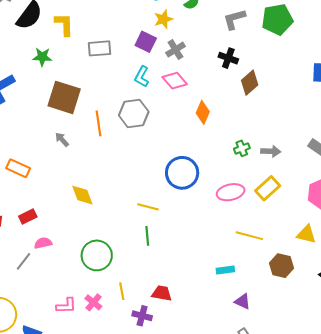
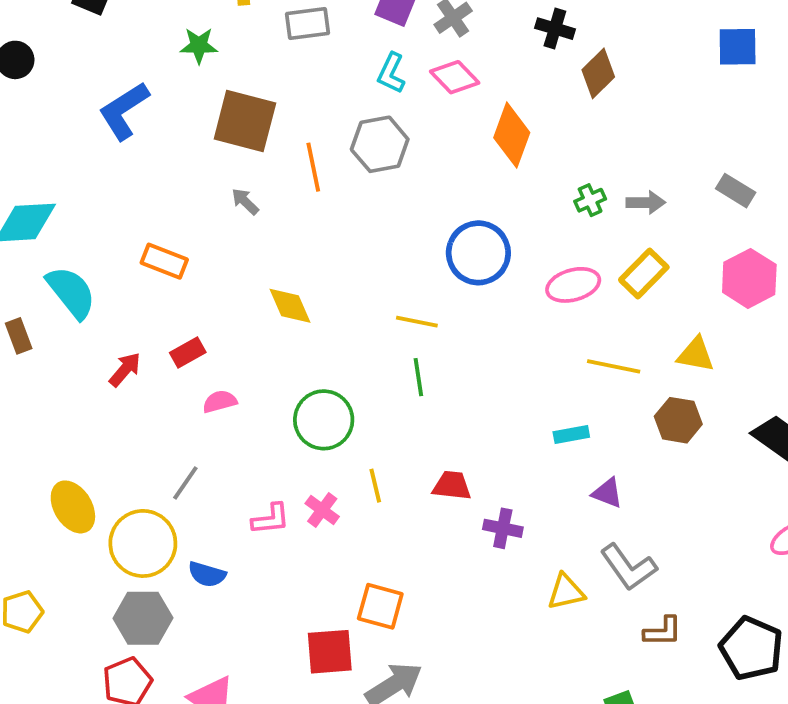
orange diamond: (203, 112) -> (512, 135), size x1.4
yellow triangle: (306, 234) -> (696, 355), moved
gray line: (24, 261) -> (185, 483), moved
purple cross: (142, 316) -> (503, 528), moved

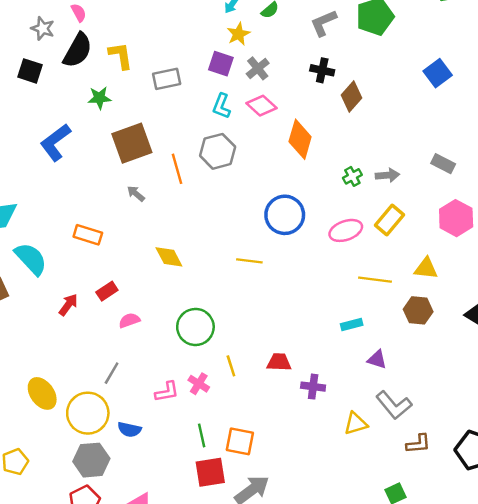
blue square: (738, 47) -> (438, 73), turned -32
brown square: (245, 121) -> (132, 143), turned -30
green line: (418, 377) -> (202, 435), moved

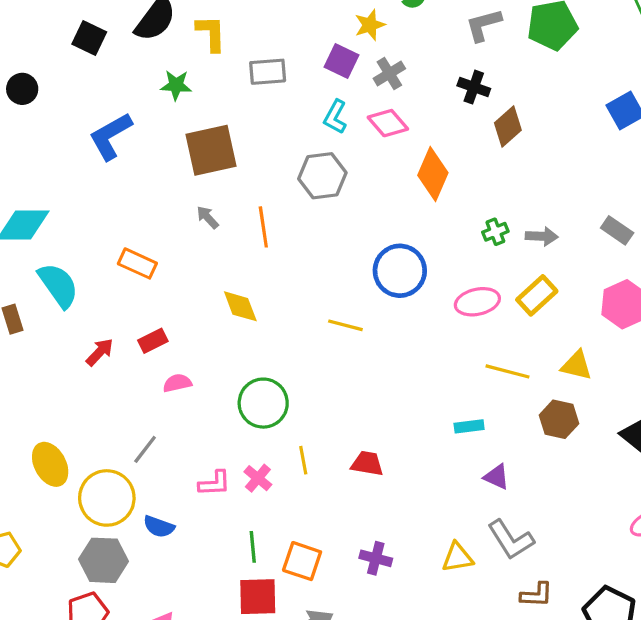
orange line: (177, 169) -> (263, 227), moved
purple cross: (313, 387) -> (376, 558), moved

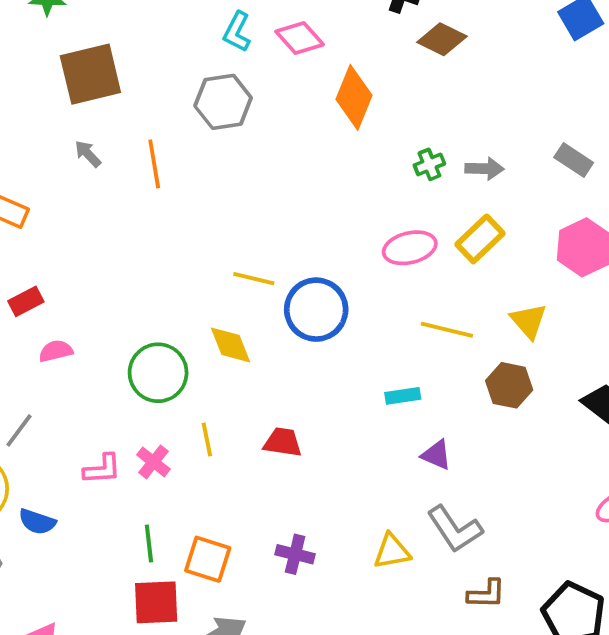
brown diamond: (508, 126) -> (442, 39), turned 69
blue circle: (400, 271) -> (316, 310), moved
yellow diamond: (240, 306) -> (230, 345), moved
yellow triangle: (576, 365) -> (529, 321), turned 36

